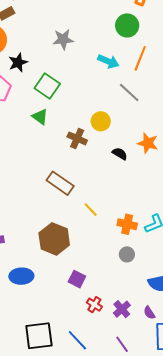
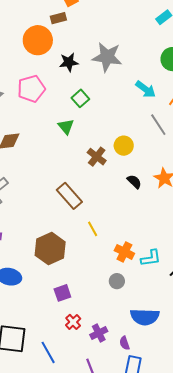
gray star: (63, 39) -> (107, 57), size x1.4
black star: (18, 63) -> (69, 62), moved
green square: (47, 86) -> (80, 98), size x0.7
purple square: (77, 279) -> (62, 293), turned 30

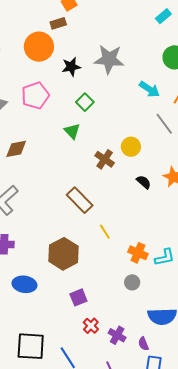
purple cross: (99, 333) -> (117, 335), turned -30

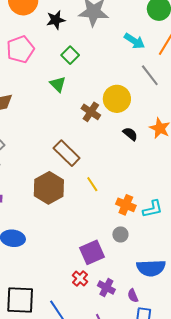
yellow circle: (131, 147) -> (117, 99), size x1.4
brown hexagon: (64, 254) -> (49, 188), moved
purple square: (78, 297) -> (92, 252), moved, size x1.4

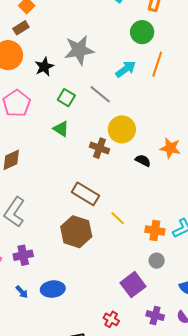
cyan arrow: (134, 41) -> (126, 69), turned -55
gray line: (150, 75) -> (100, 94), moved
red cross: (80, 279) -> (111, 319), moved

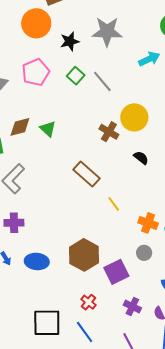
gray line: (100, 94) -> (102, 81), moved
green square: (66, 98) -> (76, 76), moved
green triangle: (61, 129) -> (48, 129), moved
black semicircle: (143, 161) -> (141, 158), moved
brown hexagon: (76, 232) -> (84, 255), moved

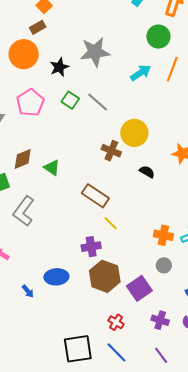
green triangle: (48, 129) -> (52, 168), moved
yellow line: (114, 204) -> (111, 223), moved
purple cross: (14, 223) -> (91, 247), moved
blue ellipse: (37, 261) -> (56, 277), moved

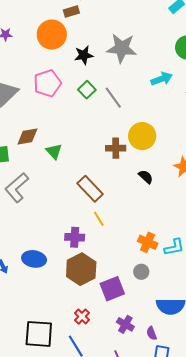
brown cross: (111, 151) -> (116, 148), turned -36

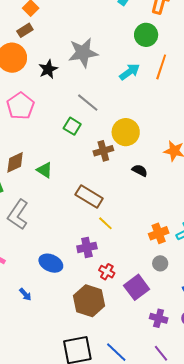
green square: (87, 90) -> (72, 126), moved
orange cross: (148, 242) -> (159, 233), turned -30
blue ellipse: (34, 259) -> (51, 263), moved, turned 30
brown hexagon: (81, 269) -> (89, 301), moved
red cross: (82, 317) -> (107, 272), moved

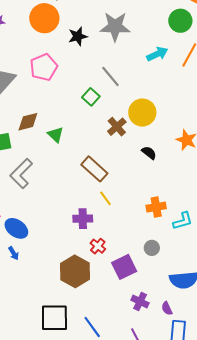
brown cross: (103, 151) -> (117, 127), turned -36
orange cross: (159, 233) -> (156, 207), moved
blue ellipse: (51, 263) -> (16, 228), moved

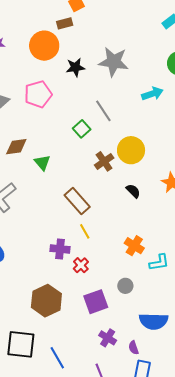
orange cross: (156, 207) -> (134, 246), turned 36
red cross: (98, 246) -> (81, 265), moved

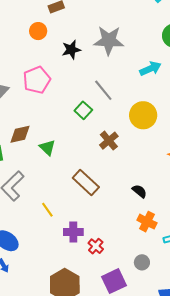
orange circle: (44, 46) -> (38, 31), size x0.6
yellow circle: (131, 150) -> (143, 115), moved
black semicircle: (133, 191) -> (139, 191), moved
yellow line: (85, 231) -> (47, 210), moved

